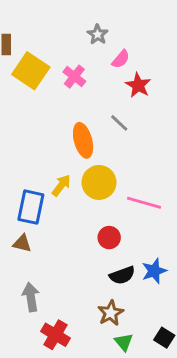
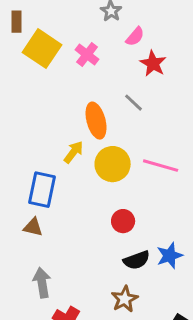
yellow arrow: (61, 185) -> (74, 152), moved
pink line: (144, 203) -> (161, 166), moved

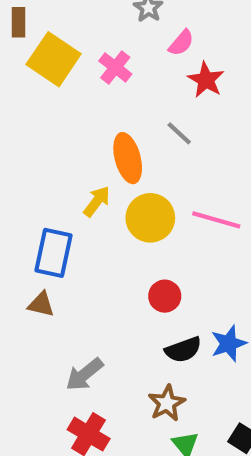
gray arrow: (42, 283) -> (84, 374), moved, turned -120

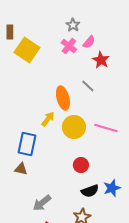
pink cross: (115, 67) -> (69, 46), moved

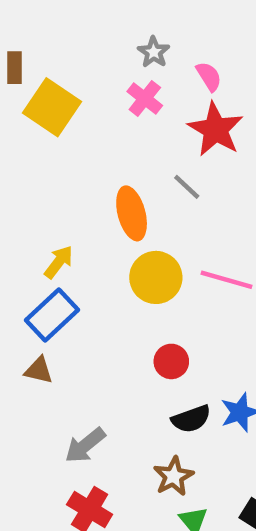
pink semicircle: (89, 42) -> (209, 76), moved, turned -72
red star: (101, 60) -> (216, 129), size x1.4
yellow arrow: (48, 119) -> (59, 262), moved
blue rectangle: (27, 144) -> (52, 315), turned 35

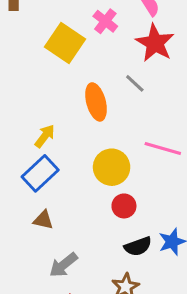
yellow square: (52, 107) -> (65, 43), moved
yellow circle: (156, 277) -> (112, 167), moved
brown triangle: (39, 370) -> (43, 220), moved

